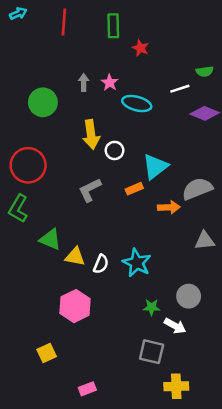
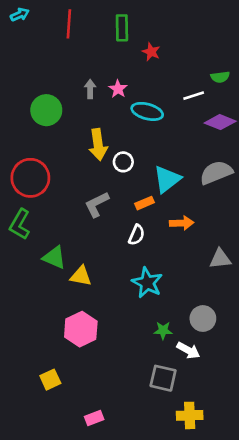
gray semicircle: (197, 189) -> (216, 173), moved
white semicircle: (101, 264) -> (137, 235), moved

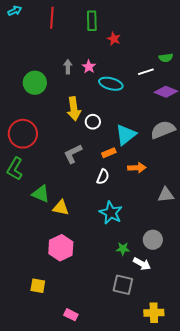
yellow square: (50, 380) -> (38, 286), turned 35
yellow cross: (190, 415) -> (154, 313), moved
pink rectangle: (94, 418) -> (71, 315), turned 48

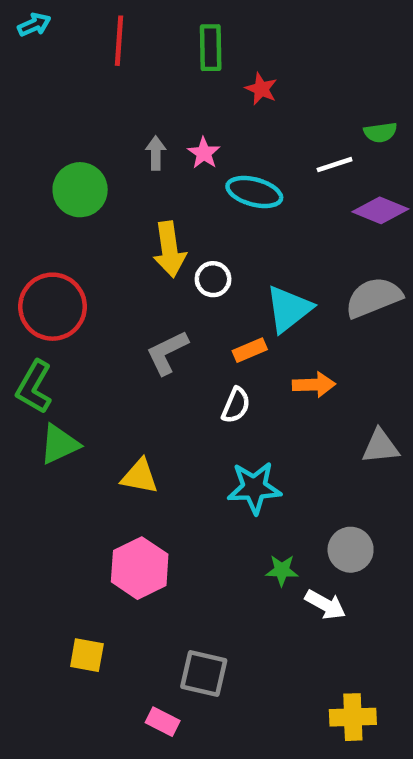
green triangle: (41, 194) -> (59, 444), moved, turned -48
cyan star: (111, 213) -> (254, 488), turned -30
gray square: (123, 285) -> (204, 673), moved

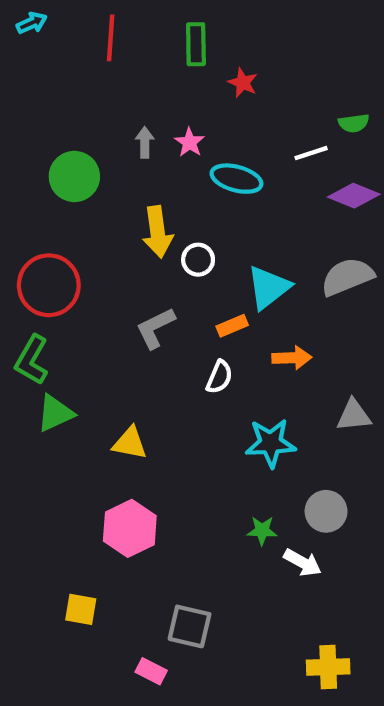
cyan star: (254, 488) -> (271, 443), moved

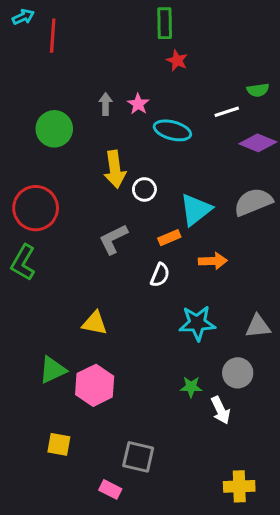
red line: (111, 38) -> (53, 36), moved
green rectangle: (196, 44) -> (165, 23), moved
green triangle: (55, 413) -> (53, 370), moved
gray triangle: (354, 415) -> (258, 326), moved
white arrow: (303, 562) -> (221, 410), turned 36

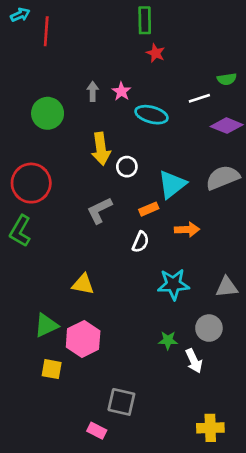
yellow square: (59, 444) -> (52, 369), moved

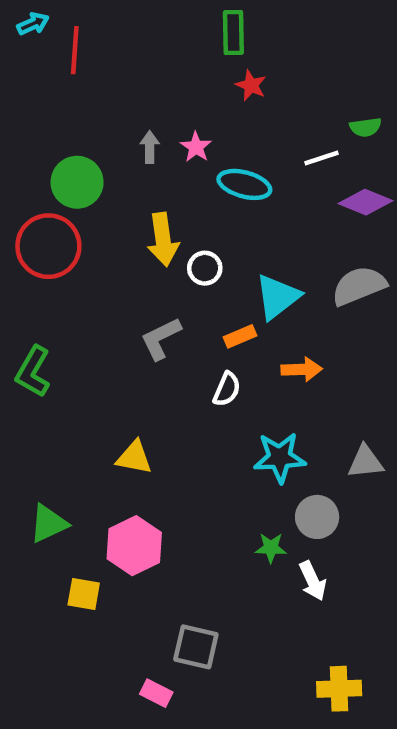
red circle: (31, 183) -> (48, 246), moved
green triangle: (46, 325) -> (48, 524), moved
gray circle: (209, 328) -> (317, 517), moved

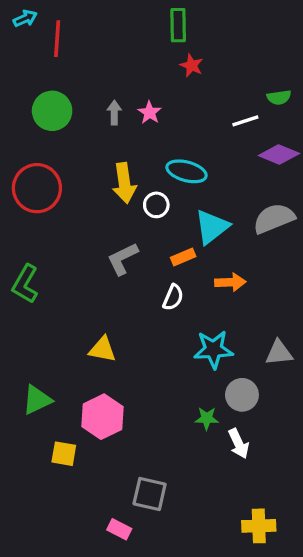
green circle: (77, 182) -> (52, 111), moved
cyan ellipse: (244, 184) -> (187, 171), moved

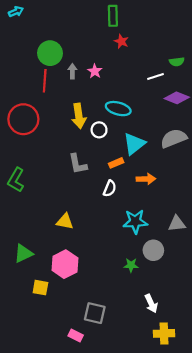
red line: (57, 39) -> (45, 81), moved
green circle: (52, 111) -> (50, 53), moved
gray L-shape: (123, 259) -> (78, 164), turned -75
white arrow: (239, 444) -> (151, 304), moved

